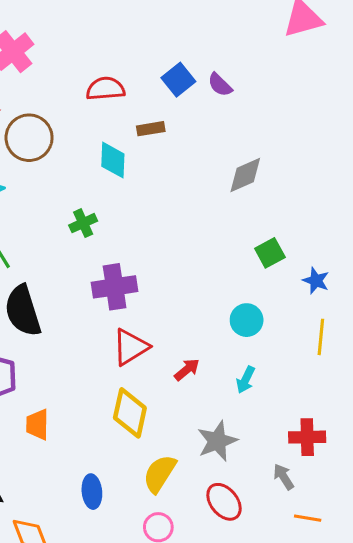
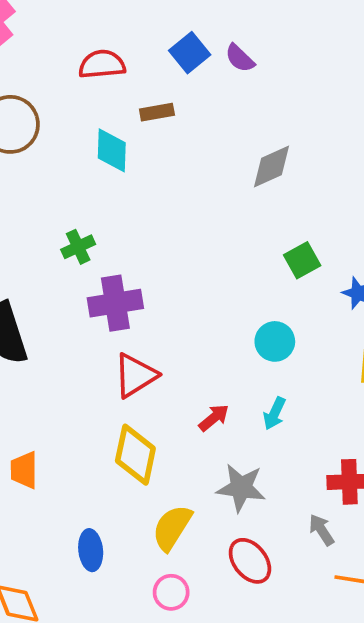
green cross: (83, 223) -> (78, 247), moved
red arrow: (187, 370) -> (214, 418), moved
gray star: (217, 441) -> (241, 488), turned 30

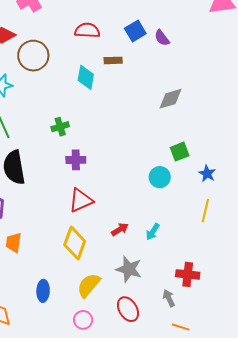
purple cross: (115, 303) -> (76, 160), size x0.7
cyan circle: (275, 341) -> (160, 177), moved

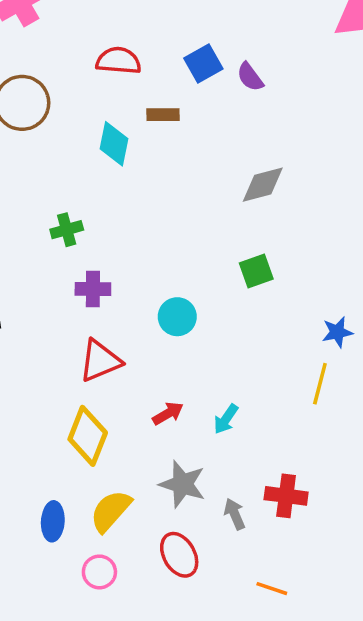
green square: (180, 152) -> (256, 271), moved
blue star: (207, 174) -> (337, 332), moved, turned 30
cyan circle: (160, 177) -> (177, 317), moved
blue ellipse: (43, 291) -> (53, 521), moved
gray arrow: (169, 298) -> (235, 514), moved

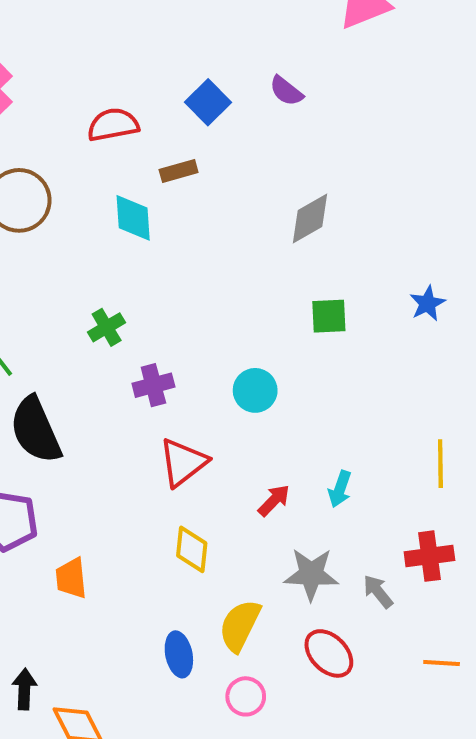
purple semicircle: (250, 77) -> (286, 91), moved
green square: (256, 271) -> (329, 316), turned 32
blue star: (337, 332) -> (427, 303), moved
yellow line: (320, 384) -> (440, 464), moved
yellow diamond: (88, 436) -> (192, 549), size x0.7

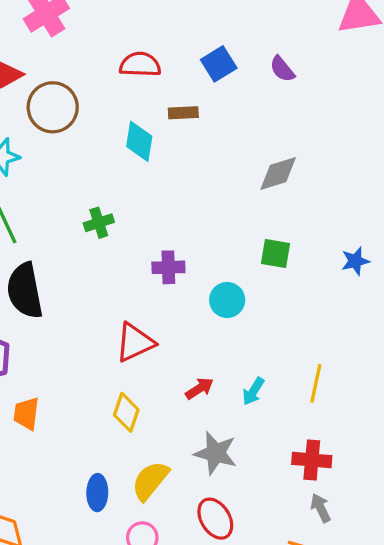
purple cross: (153, 385) -> (168, 267), moved
cyan circle: (255, 390) -> (227, 300), moved
yellow line: (440, 464) -> (316, 383), moved
gray arrow: (378, 592) -> (321, 508), moved

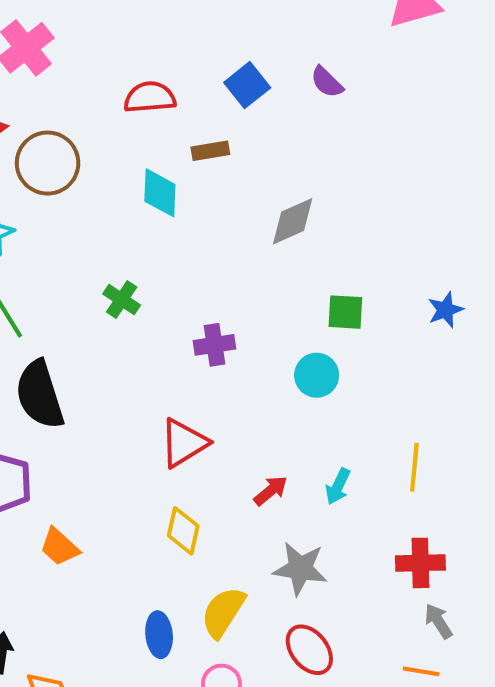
gray diamond: (278, 173) -> (293, 221), moved
green cross: (99, 223) -> (122, 300), turned -32
cyan circle: (227, 300) -> (317, 375), moved
orange trapezoid: (26, 413) -> (59, 547), turned -48

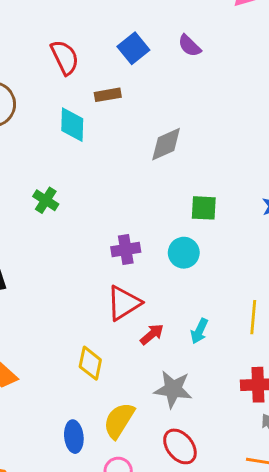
red semicircle: (150, 97) -> (65, 57), turned 69
purple cross: (214, 345) -> (126, 250), moved
red triangle: (184, 443) -> (124, 303), moved

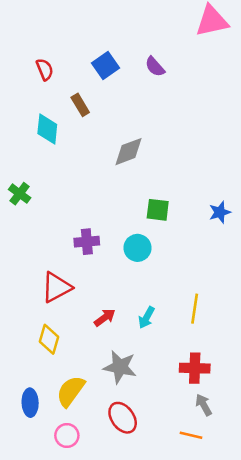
red semicircle: (65, 57) -> (45, 69), size x0.7
brown rectangle: (108, 95) -> (80, 105), turned 65
red triangle: (124, 303) -> (56, 287), moved

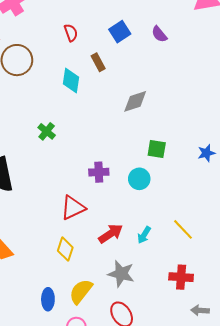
yellow line: (195, 309) -> (183, 229), turned -55
red arrow: (105, 318) -> (111, 234), size x1.4
gray arrow: (204, 405) -> (200, 310), moved, turned -60

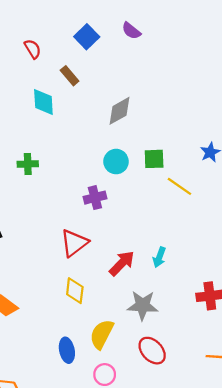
green cross: (47, 131) -> (28, 164), turned -30
cyan circle: (139, 179) -> (116, 162), moved
yellow line: (183, 229) -> (179, 186), moved

